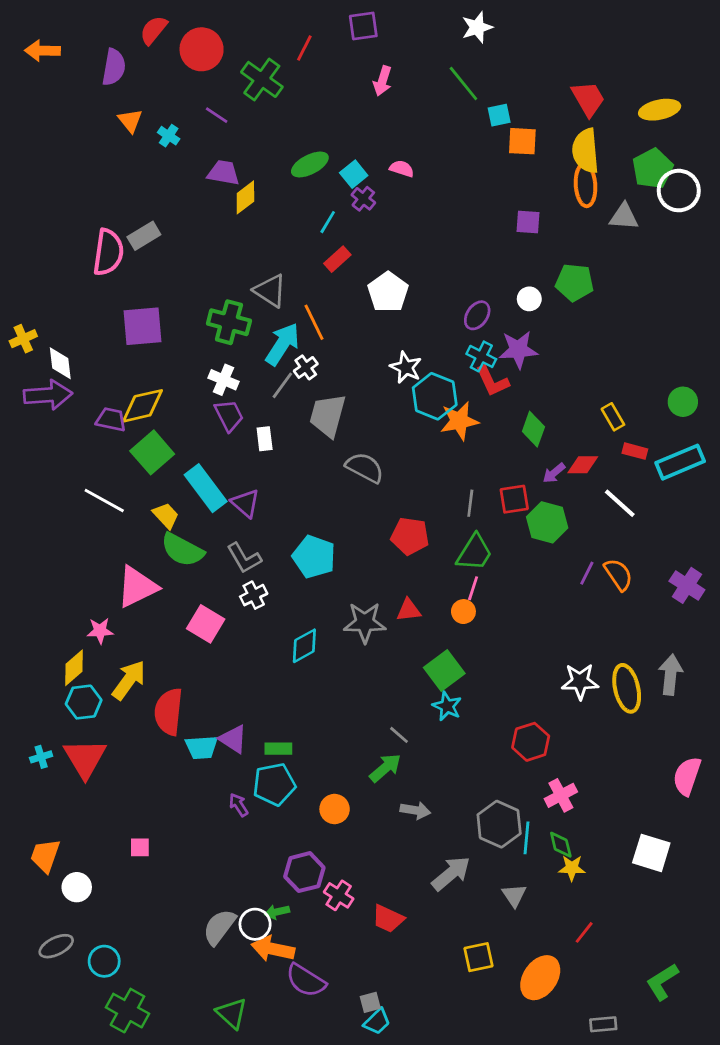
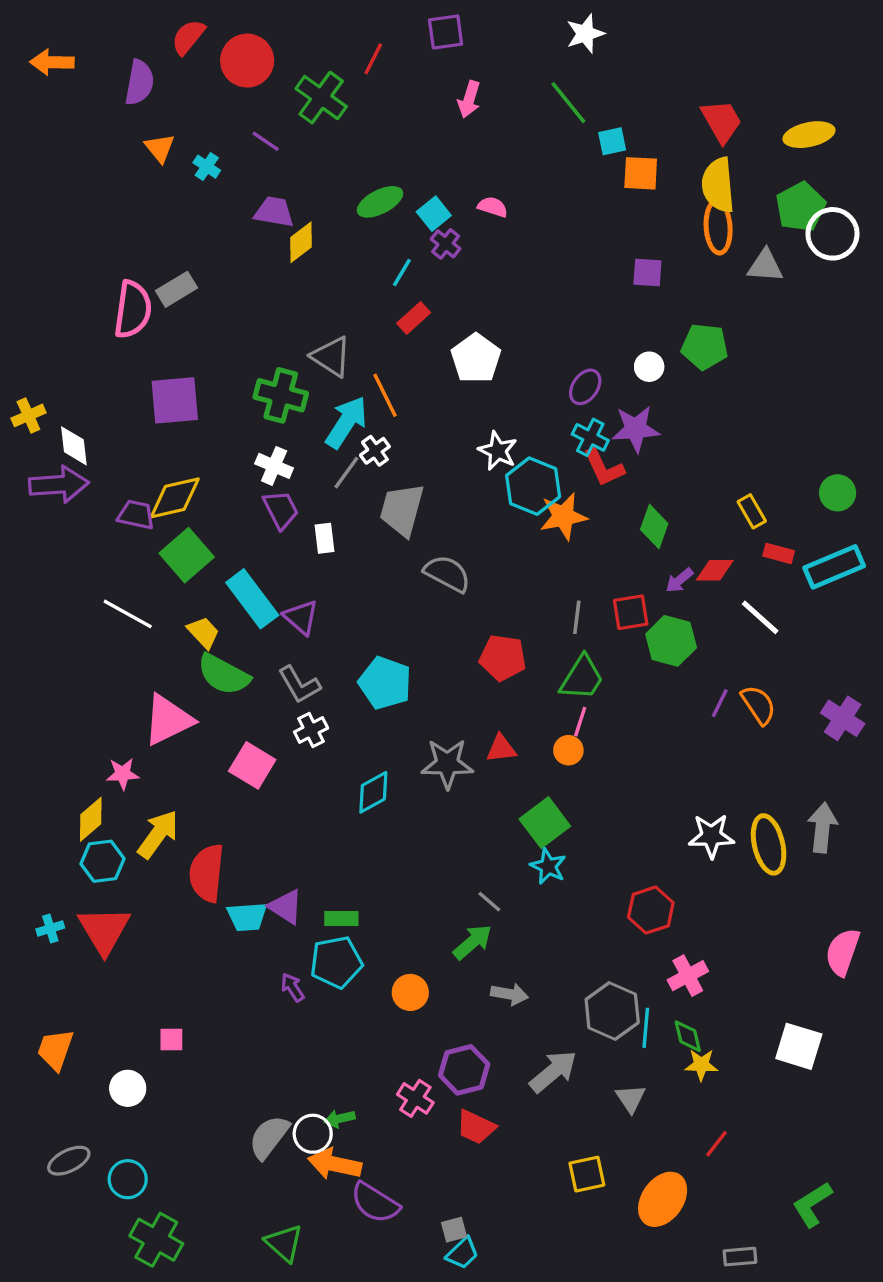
purple hexagon: (304, 872) -> (464, 1070), moved
white circle: (77, 887) -> (128, 1088), moved

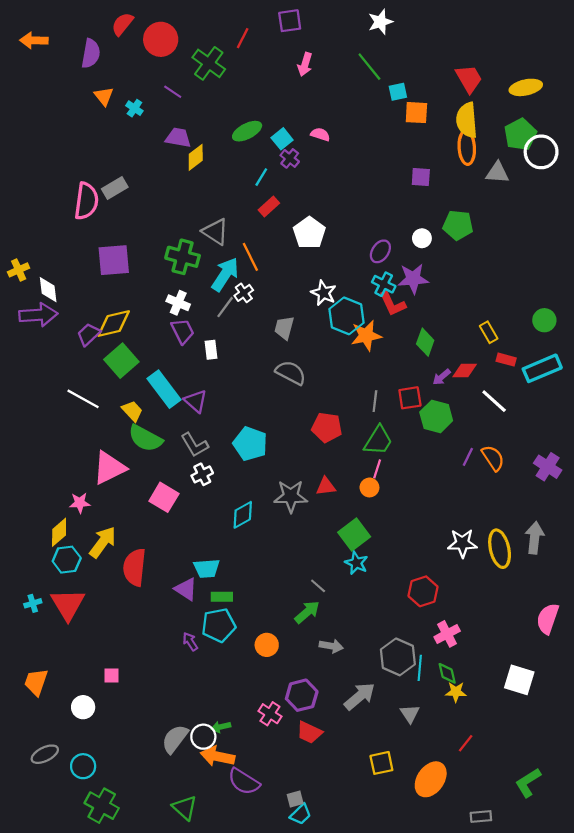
gray trapezoid: (402, 510) -> (284, 328), moved, size x0.7
purple trapezoid: (136, 515) -> (89, 334), turned -55
cyan trapezoid: (247, 917) -> (207, 568), moved

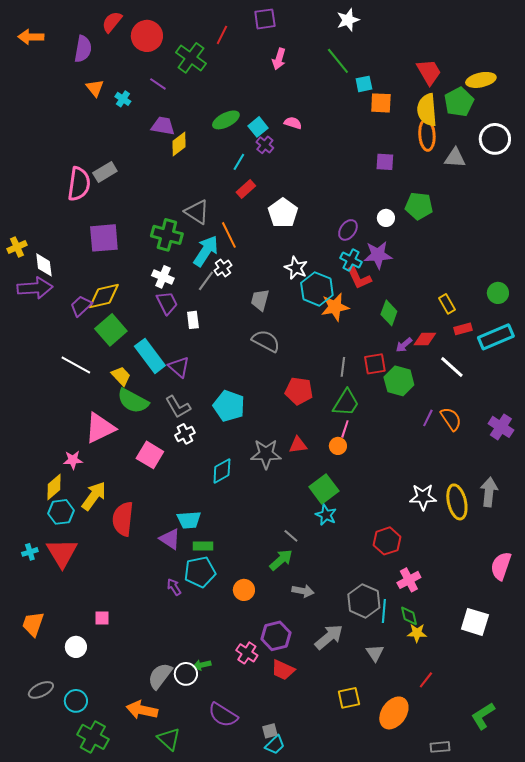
green pentagon: (520, 134) -> (459, 102), moved
red rectangle: (506, 360) -> (463, 329), turned -30
orange arrow: (218, 756) -> (142, 710), moved

